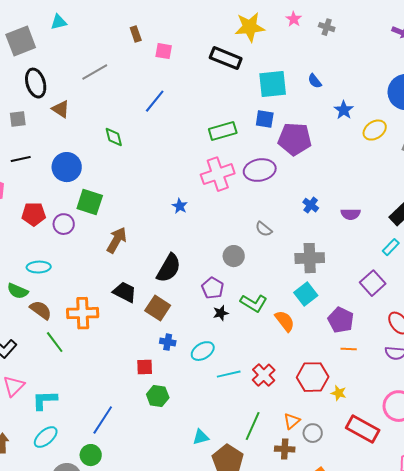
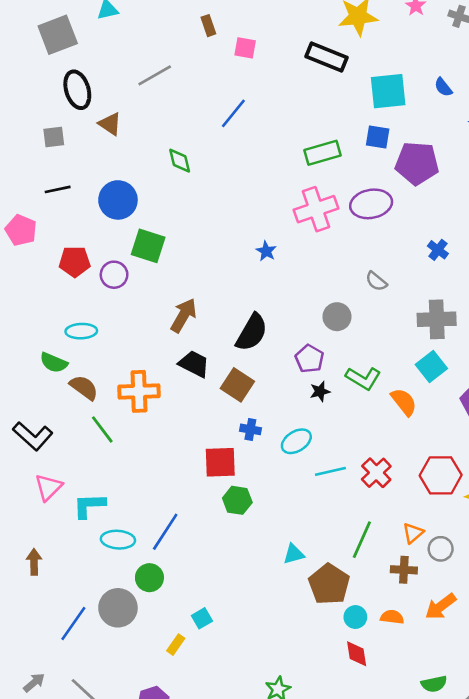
brown arrow: (117, 240) -> (184, 315), moved
red square: (145, 367) -> (220, 462), size x1.5
cyan ellipse: (46, 437) -> (118, 540), moved, turned 45

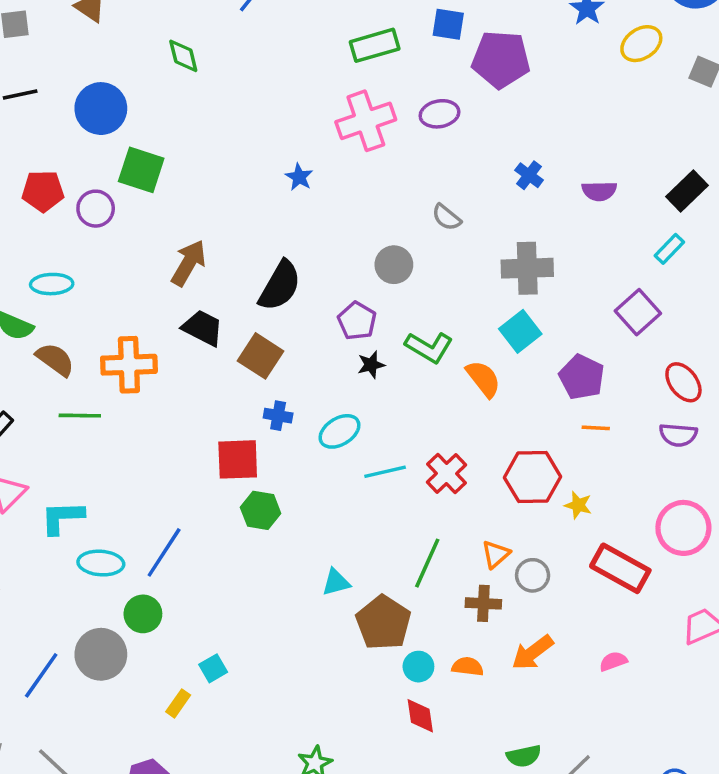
purple ellipse: (371, 204) -> (440, 114), size x0.7
green line: (102, 429) -> (80, 416), turned -52

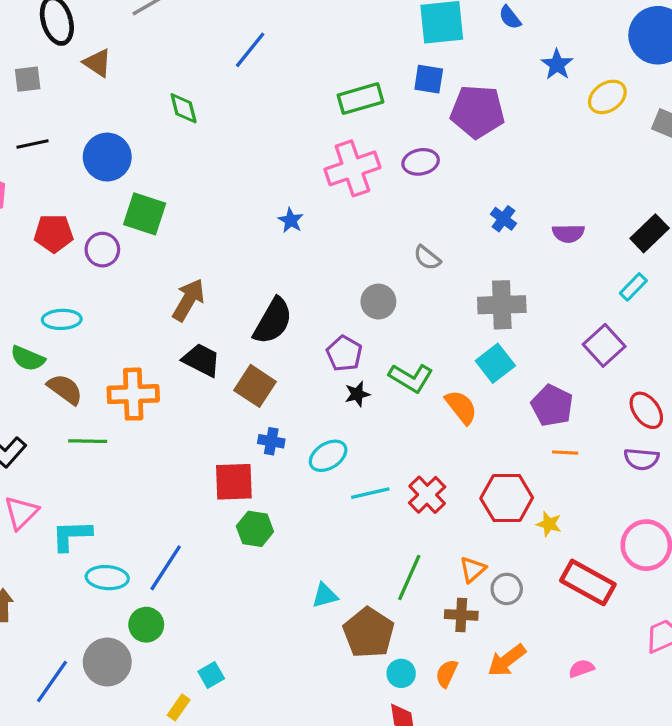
orange semicircle: (468, 667) -> (447, 673), turned -72

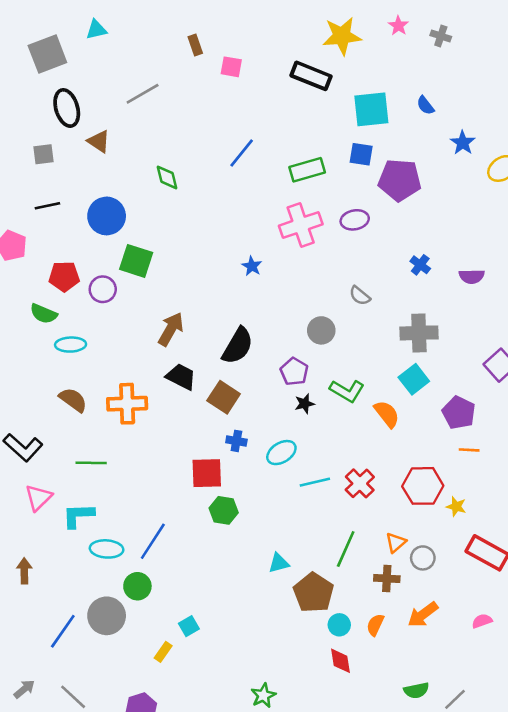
blue line: (250, 50) -> (242, 153), moved
green semicircle: (28, 358) -> (44, 314), moved
green line: (88, 441) -> (91, 463), moved

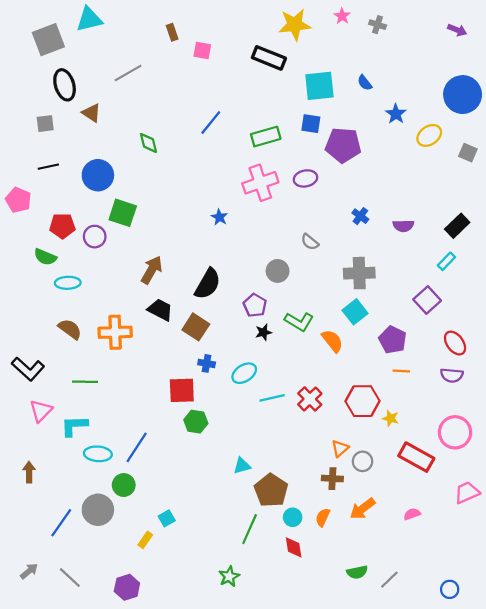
cyan triangle: (96, 30) -> (89, 19), size x1.5
green line: (346, 549) -> (250, 529), moved

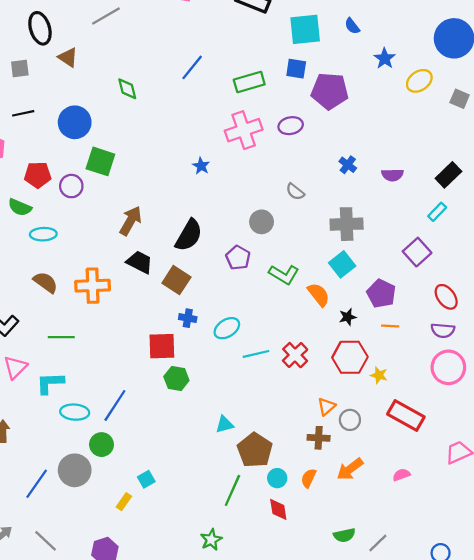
black star: (264, 332) -> (348, 317), moved
pink circle: (455, 432) -> (448, 367), moved

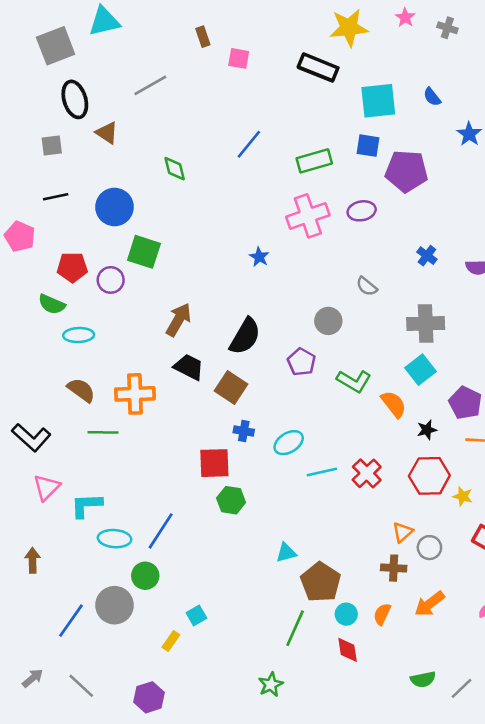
green line: (61, 337) -> (103, 432), moved

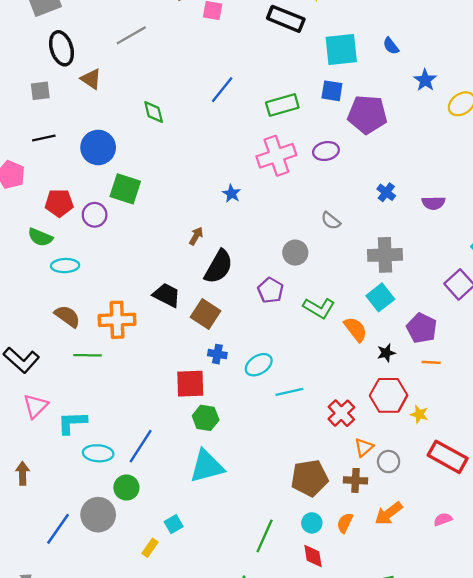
brown arrow: (179, 320) -> (196, 236), moved, size x0.6
red cross: (367, 473) -> (341, 413), moved
cyan triangle: (286, 553) -> (207, 466), moved, size x1.8
brown pentagon: (321, 582) -> (309, 478), moved, turned 30

